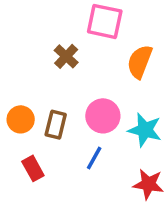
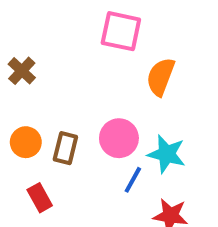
brown cross: (66, 56) -> (22, 71), moved
blue line: (94, 158) -> (133, 180), moved

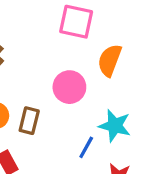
pink circle: (119, 138) -> (69, 87), moved

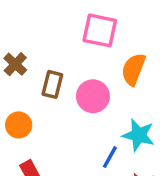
brown rectangle: (29, 121) -> (52, 84), moved

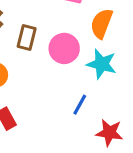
cyan star: (139, 135) -> (102, 64), moved

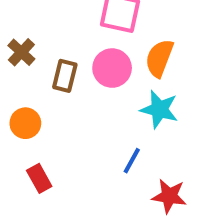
pink circle: (64, 48) -> (112, 68), moved

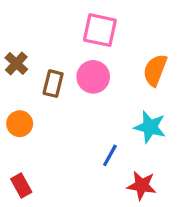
orange semicircle: (159, 58) -> (155, 70), moved
cyan star: (159, 109) -> (150, 127), moved
red rectangle: (39, 178) -> (21, 185), moved

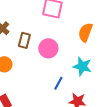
pink circle: (93, 77) -> (48, 48), moved

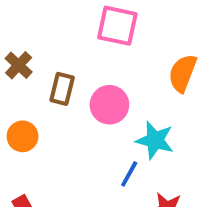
cyan star: (82, 66) -> (155, 140), moved

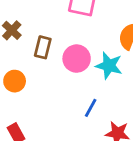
cyan star: (155, 140) -> (109, 66), moved

